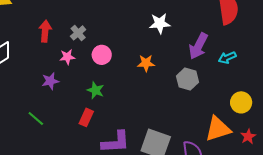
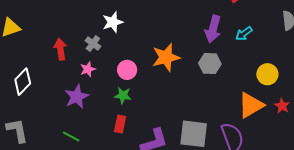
white star: (160, 23) -> (113, 22), moved
pink circle: (102, 55) -> (127, 70), moved
orange star: (146, 63) -> (166, 57), size x1.6
purple star: (50, 81) -> (77, 97), size x1.4

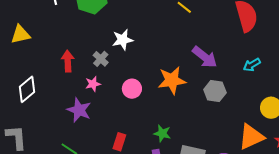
purple arrow: (213, 29) -> (205, 57), moved, turned -72
green star: (123, 95) -> (162, 133), moved
purple star: (77, 97) -> (79, 110), turned -30

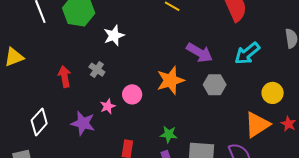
white star: (123, 40) -> (114, 36), moved
cyan arrow: (252, 65) -> (247, 53), size x1.5
pink star: (93, 84) -> (108, 106), moved
white diamond: (27, 89) -> (39, 122), moved

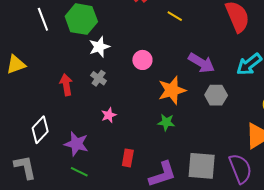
white star: (114, 36) -> (99, 47), moved
pink circle: (132, 94) -> (142, 60), moved
purple star: (83, 123) -> (76, 144), moved
green star: (169, 134) -> (166, 122), moved

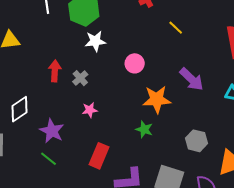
gray cross: (99, 78) -> (80, 78), moved
gray hexagon: (216, 95) -> (196, 141), moved
red rectangle: (128, 158) -> (99, 156), size x1.4

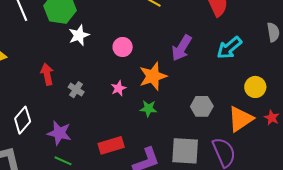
gray cross: (80, 78) -> (76, 90), moved
purple arrow: (192, 79) -> (182, 48), turned 92
pink star: (90, 110) -> (119, 88), moved
red rectangle: (99, 156) -> (111, 145), turned 65

